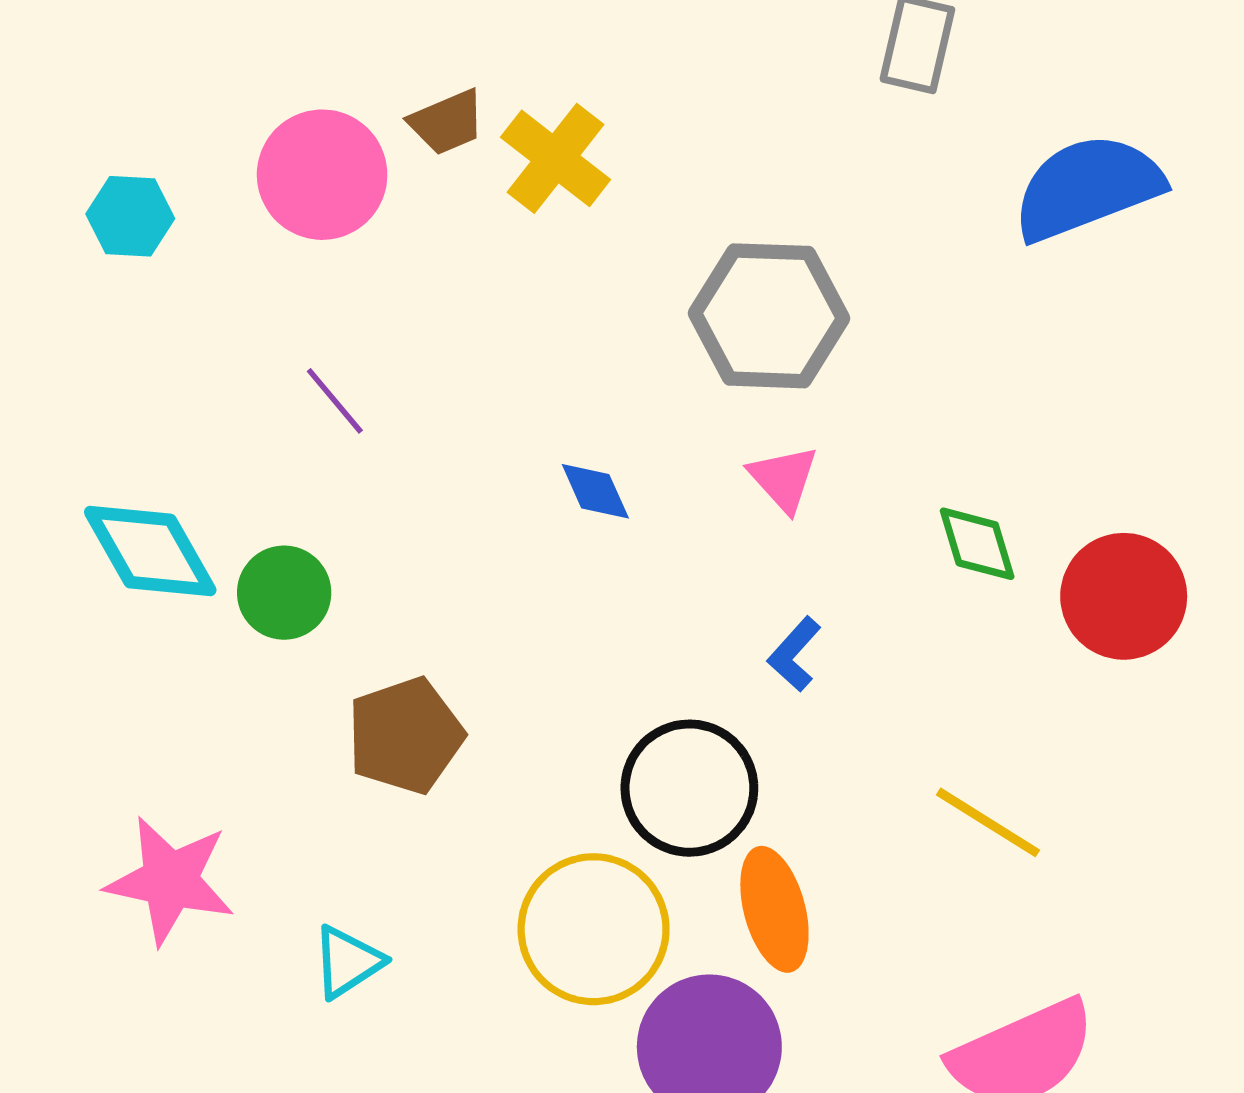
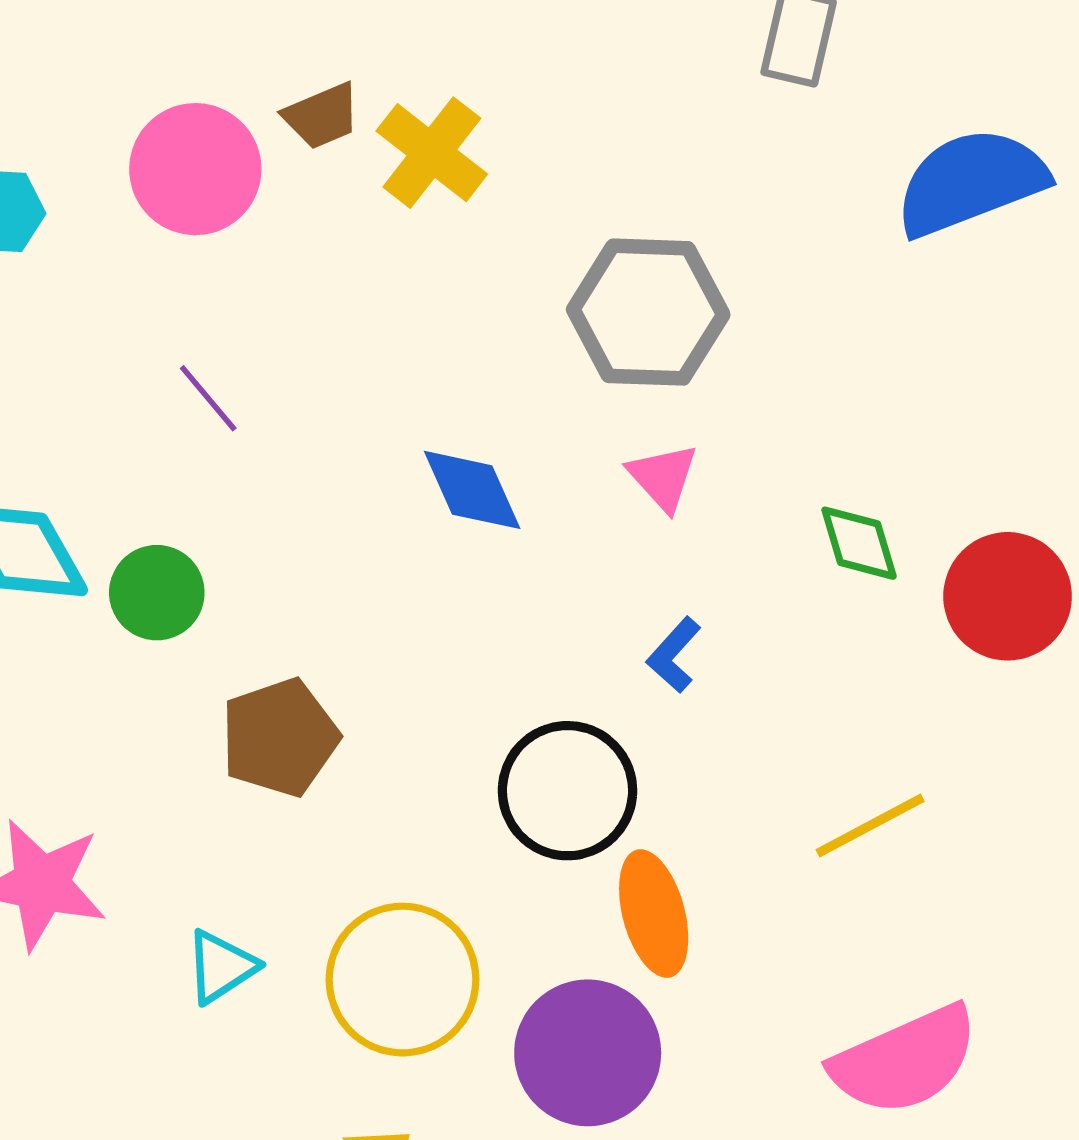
blue diamond: (595, 491) -> (472, 490), size x1.4
yellow line: (988, 822) -> (870, 825), turned -60
yellow circle: (594, 929) -> (403, 980), moved

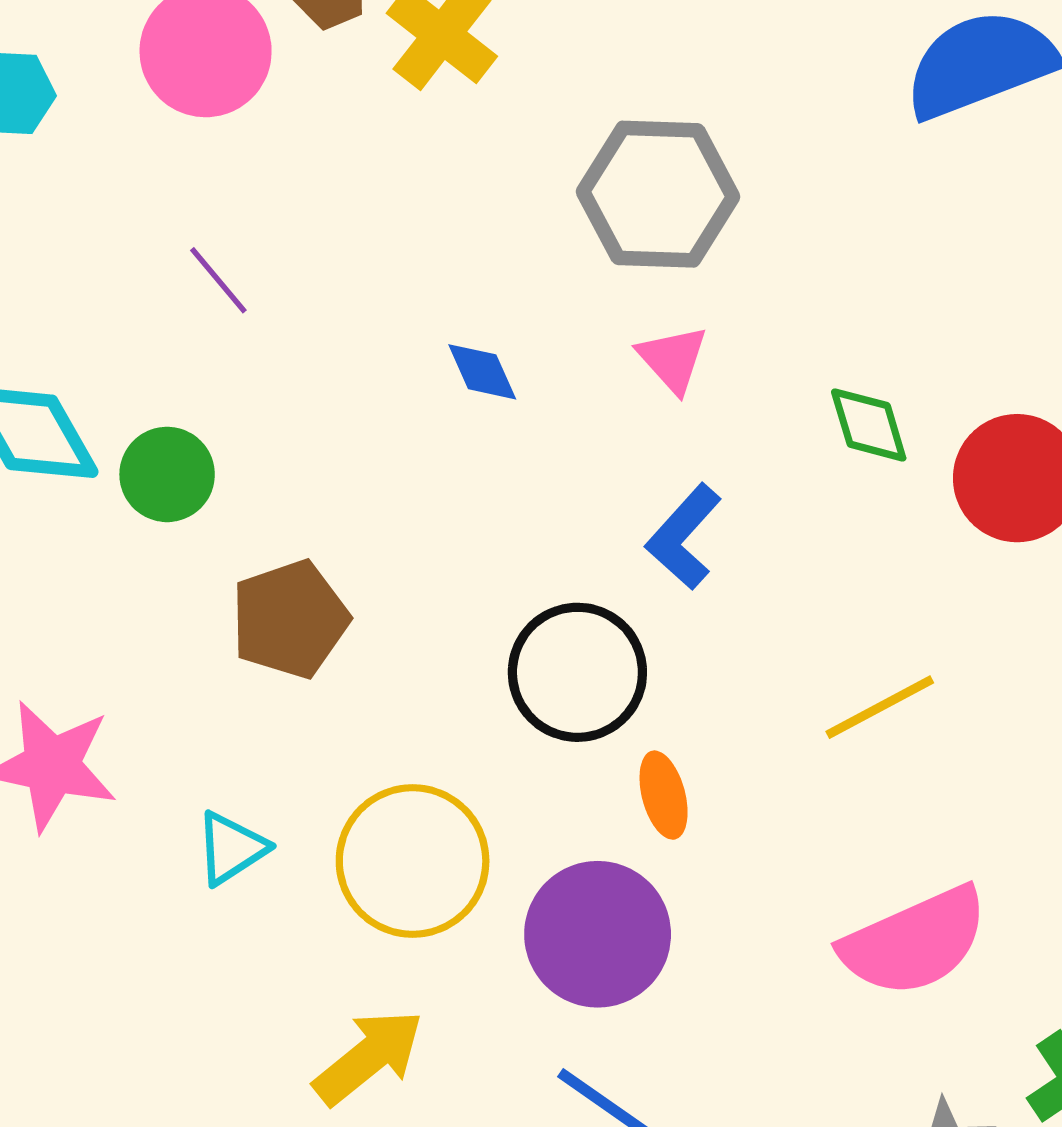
blue diamond: (472, 490) -> (482, 372), size x0.7
blue L-shape: (674, 655) -> (684, 537), size x1.4
orange ellipse: (654, 914) -> (664, 795), size x0.7

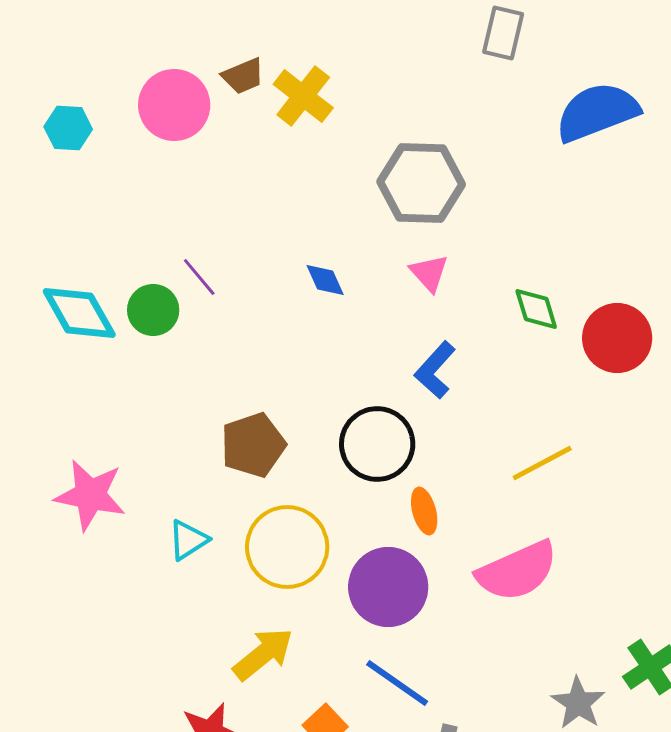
purple line: (218, 280) -> (199, 277), moved
green circle: (167, 474) -> (153, 310), moved
brown pentagon: (290, 619) -> (253, 445), moved
pink semicircle: (915, 942) -> (517, 571), moved

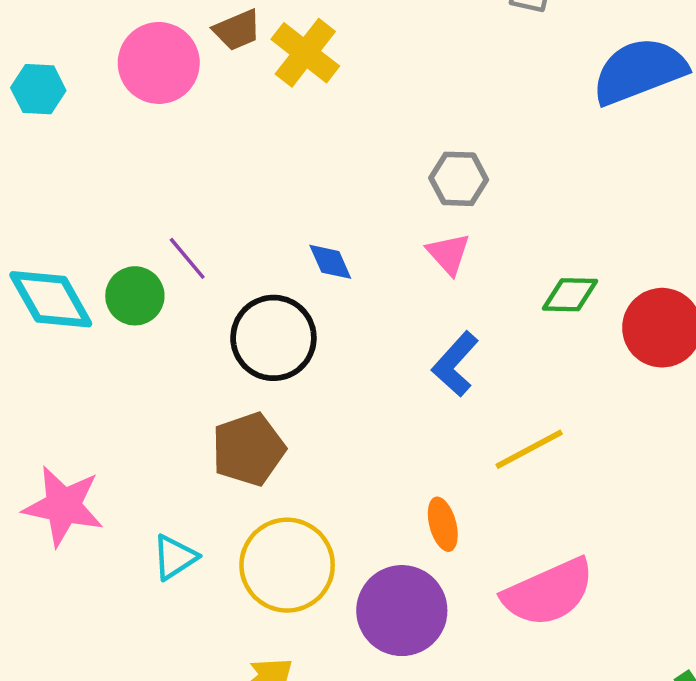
gray hexagon: (421, 183) -> (459, 179), moved, size x0.6
green diamond: (536, 309) -> (570, 295), turned -72
black circle: (377, 444) -> (273, 338), moved
yellow line: (542, 463) -> (529, 449), moved

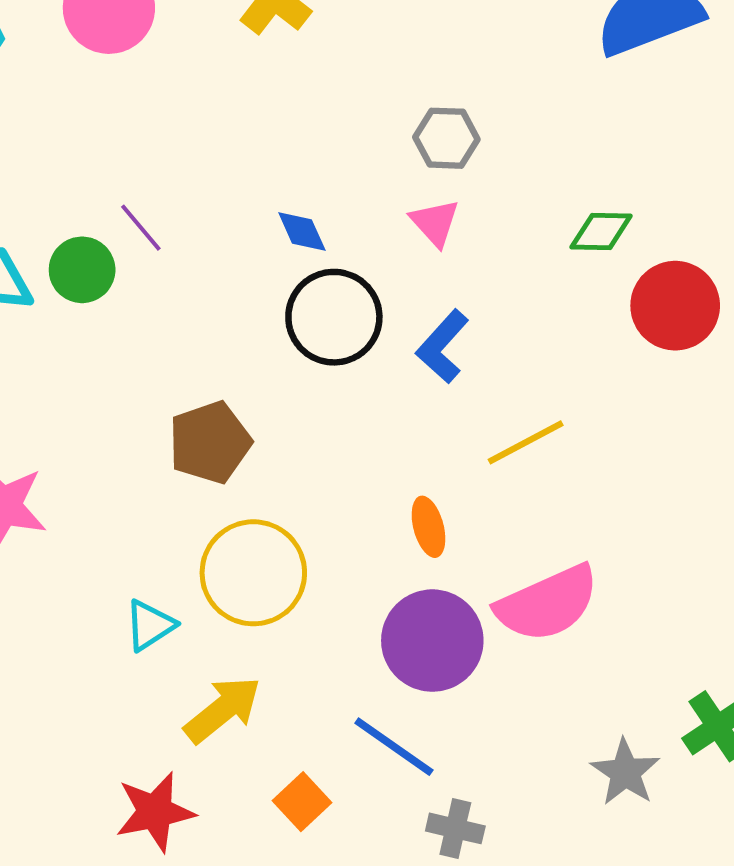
green diamond: (570, 295) -> (601, 232), moved
black circle: (273, 338) -> (334, 317), moved
cyan triangle: (175, 557) -> (150, 625), moved
purple circle: (402, 611) -> (432, 641), moved

